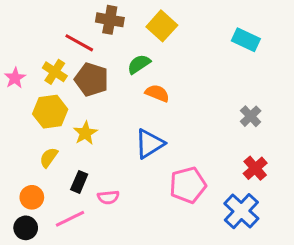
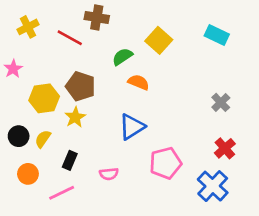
yellow square: (162, 26) -> (159, 40), moved
yellow cross: (55, 72) -> (28, 27), moved, turned 30
brown pentagon: (91, 79) -> (81, 86), moved
pink semicircle: (108, 197) -> (109, 174), moved
black circle: (26, 228) -> (19, 136), moved

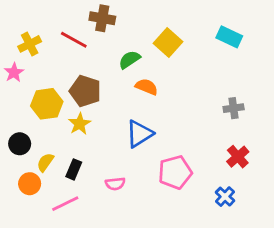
yellow cross: (28, 27) -> (30, 44), moved
gray cross: (221, 102) -> (234, 108), turned 36
yellow semicircle: (43, 139) -> (45, 162), moved
blue cross: (213, 186) -> (225, 197), size x0.6

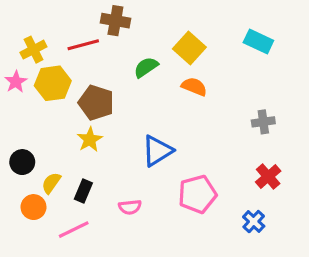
red line: (74, 40) -> (83, 45), turned -44
orange semicircle: (147, 87) -> (194, 87), moved
yellow hexagon: (47, 104) -> (53, 83), moved

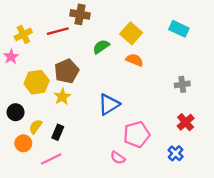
yellow hexagon: (53, 83) -> (37, 82), moved
brown pentagon: (96, 103) -> (67, 71), turned 30
pink semicircle: (130, 207) -> (118, 158), moved, turned 40

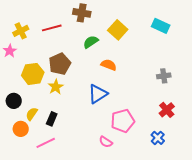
brown cross: (80, 14) -> (82, 13), moved
orange semicircle: (134, 60) -> (109, 65), moved

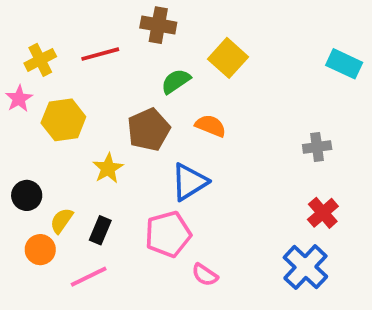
cyan rectangle: (161, 26) -> (344, 64), moved
brown pentagon: (60, 64) -> (149, 130), moved
yellow hexagon: (33, 74) -> (63, 120), moved
pink pentagon: (123, 121) -> (168, 234), moved
blue cross: (158, 138) -> (305, 267), size x1.6

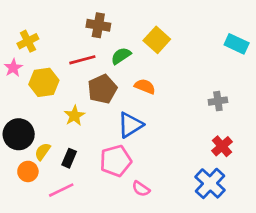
brown cross: (158, 25) -> (98, 25), moved
red line: (100, 54) -> (82, 60), moved
black circle: (27, 195) -> (19, 134), size x1.5

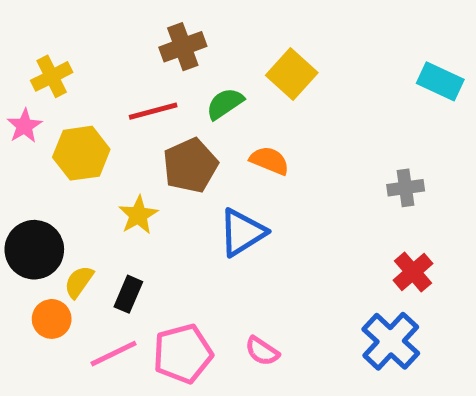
brown cross: (98, 25) -> (183, 47), turned -30
pink pentagon: (116, 161) -> (183, 354), moved

